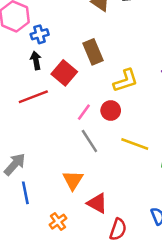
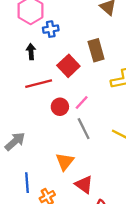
black arrow: (36, 60) -> (31, 52), moved
red circle: (111, 110) -> (60, 107), moved
blue line: (25, 193) -> (27, 183), moved

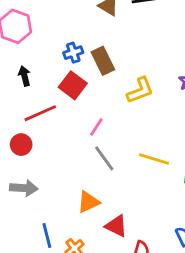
blue cross: (51, 29) -> (73, 53), moved
red circle: (60, 107) -> (21, 145), moved
gray arrow: (15, 141) -> (24, 188), turned 55
orange triangle: (65, 162) -> (88, 202), turned 36

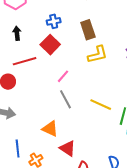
brown rectangle: (103, 61) -> (88, 30), moved
orange triangle: (88, 202) -> (50, 129), turned 42

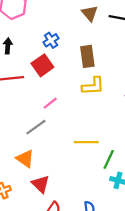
blue cross: (54, 21) -> (51, 40), turned -32
gray line: (65, 99) -> (36, 127), moved, turned 72
yellow line: (101, 105) -> (86, 142), turned -35

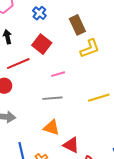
blue cross: (51, 40) -> (39, 13), moved
pink line: (50, 103) -> (58, 74), turned 40
gray line: (36, 127) -> (52, 98), turned 48

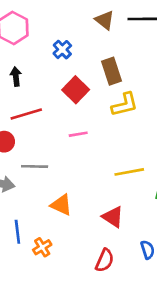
red square: (42, 44) -> (76, 90), moved
gray line: (52, 98) -> (35, 166), moved
red triangle: (71, 145) -> (113, 217), moved

